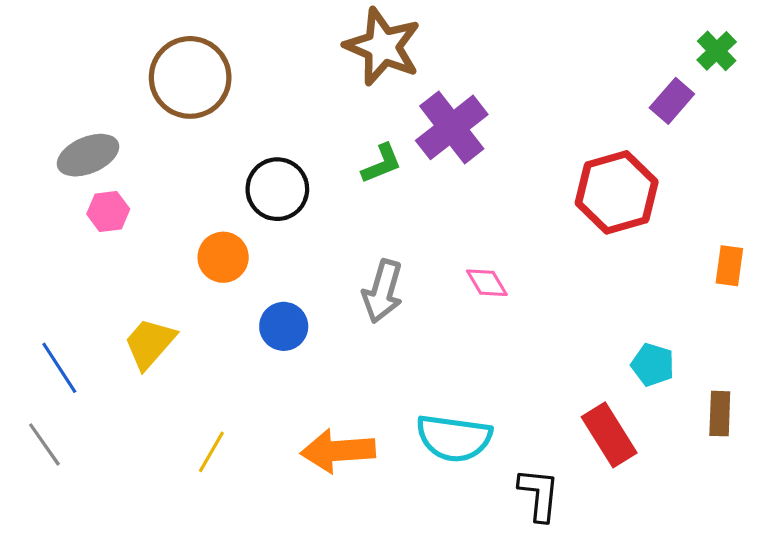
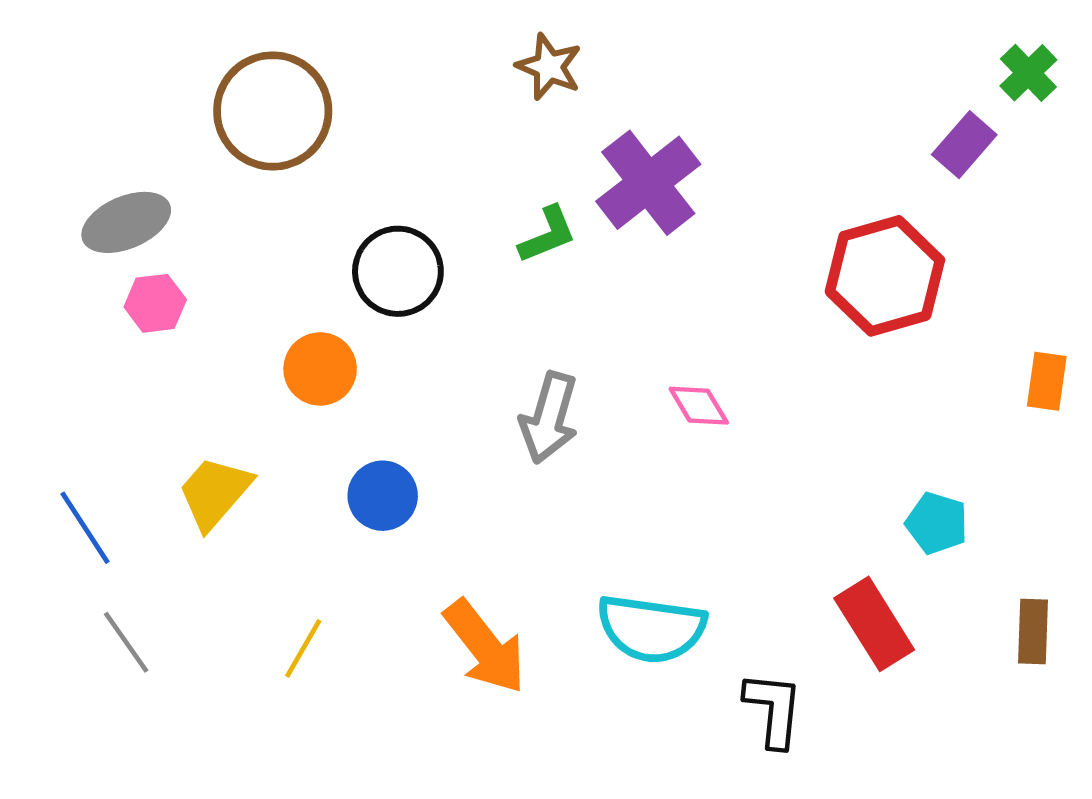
brown star: (383, 47) -> (549, 67), size x0.6
blue circle: (284, 326) -> (383, 496), moved
brown rectangle: (720, 414) -> (1033, 632), moved
gray line: (44, 444) -> (126, 642), moved
orange arrow: (338, 451) -> (485, 647), turned -124

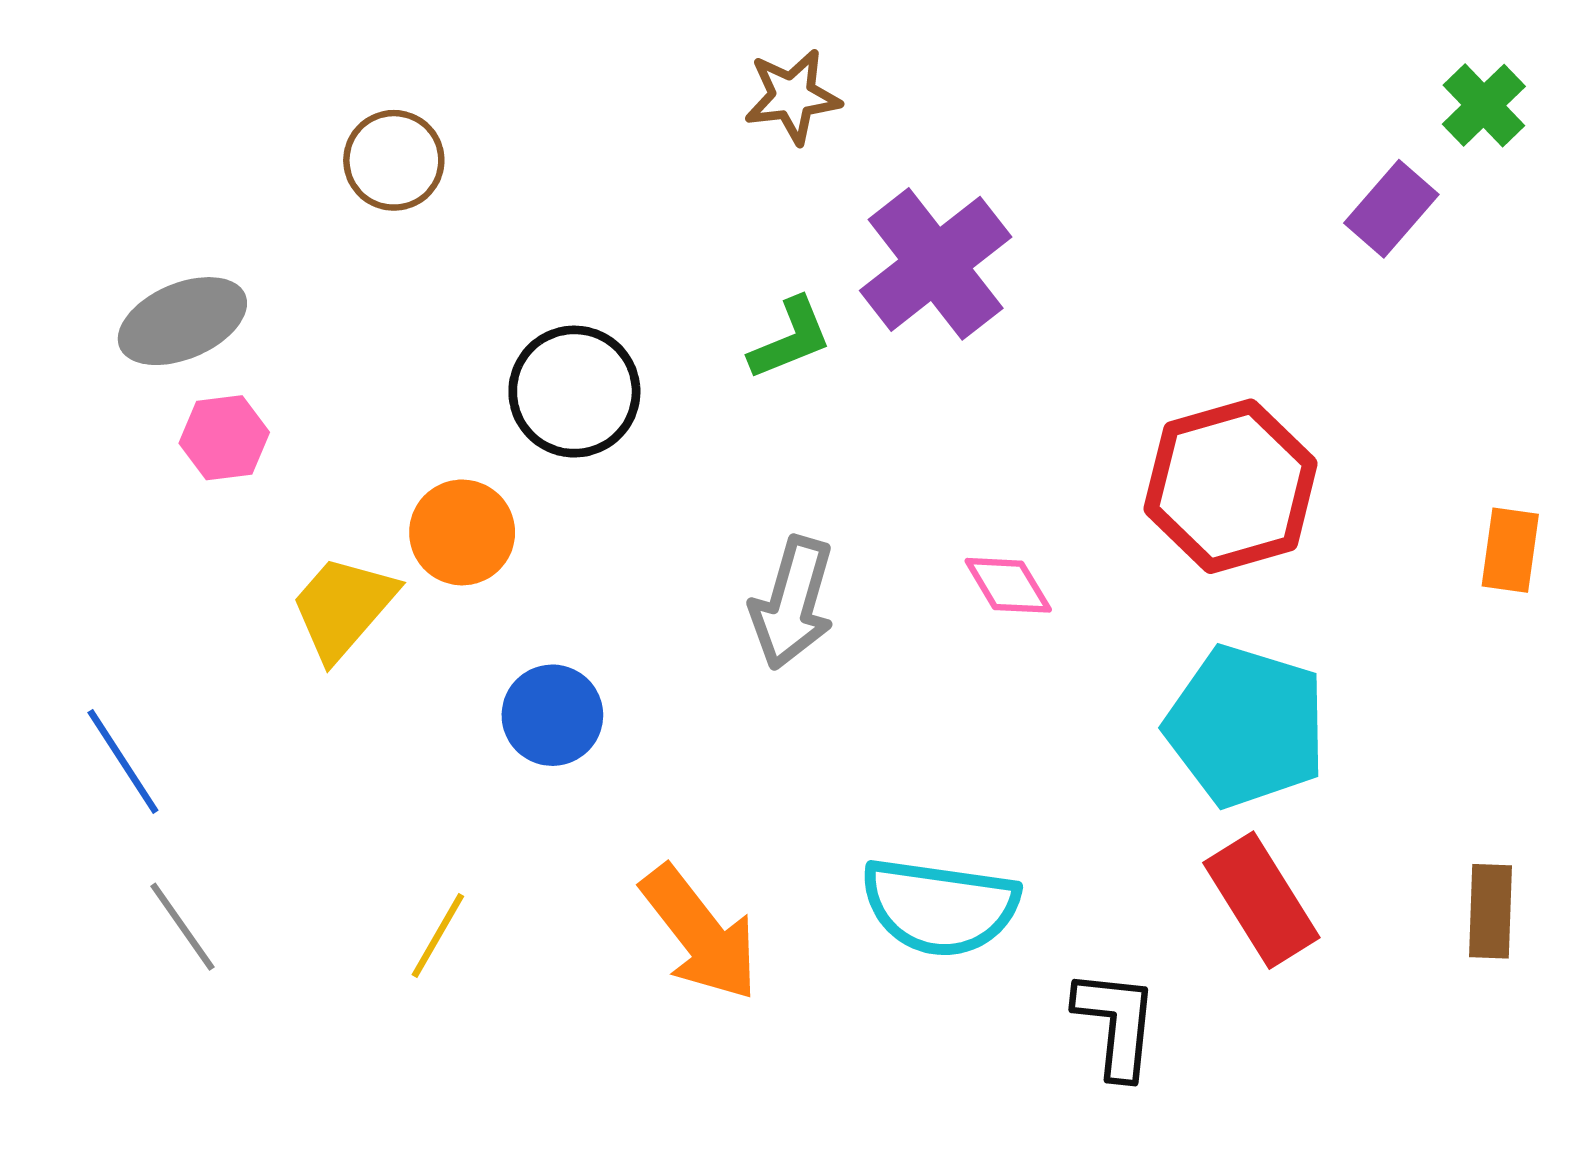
brown star: (549, 67) -> (792, 96), turned -30
brown circle: (273, 111) -> (394, 160), size x0.6
red hexagon: (885, 276) -> (1231, 486), moved
yellow trapezoid: (215, 493) -> (343, 607), moved
cyan pentagon: (937, 523) -> (1246, 726), moved, size x1.8

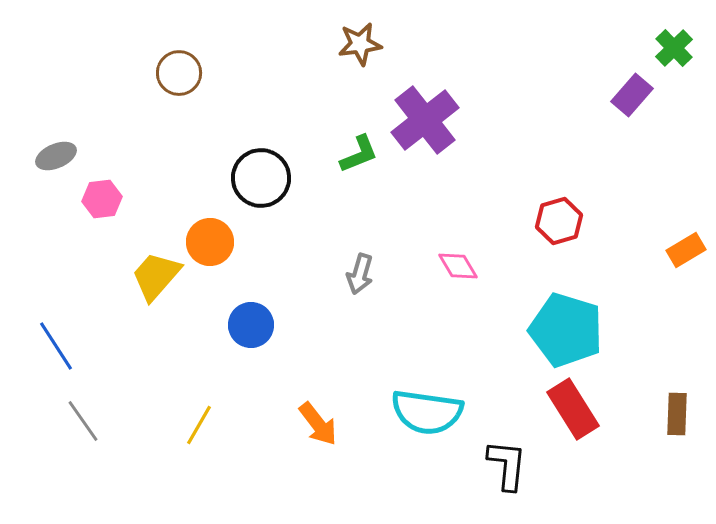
gray ellipse: (182, 321) -> (56, 156), moved, size x0.7
red hexagon: (1231, 486) -> (559, 221), size x0.6
orange rectangle: (1510, 550) -> (686, 250), turned 51
gray arrow: (792, 603) -> (360, 274), size x0.7
orange arrow: (700, 933) -> (318, 424), size x0.7

